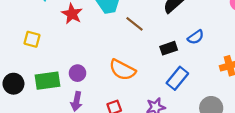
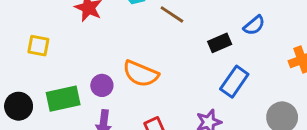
orange semicircle: (122, 70) -> (141, 74), moved

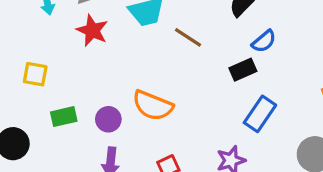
blue semicircle: (254, 25) -> (264, 41), moved
green rectangle: (63, 99) -> (64, 117), moved, size x0.7

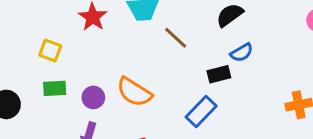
yellow square: (35, 74) -> (50, 51), moved
blue rectangle: (260, 114) -> (201, 112), moved

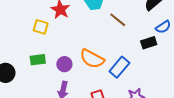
yellow square: (50, 51) -> (41, 27), moved
blue rectangle: (201, 112) -> (119, 67), moved

